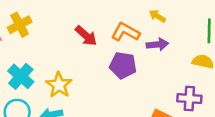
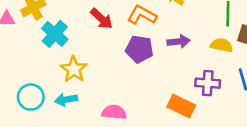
purple arrow: (157, 44) -> (179, 41), moved
cyan cross: (21, 76) -> (55, 34), moved

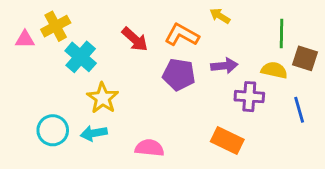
purple cross: (208, 83) -> (249, 97), moved

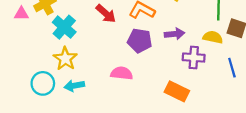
yellow star: (103, 98) -> (65, 59), moved
pink semicircle: (150, 148) -> (122, 73), moved

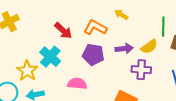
cyan cross: (64, 27) -> (50, 57), moved
yellow semicircle: (213, 37) -> (149, 47), moved, turned 132

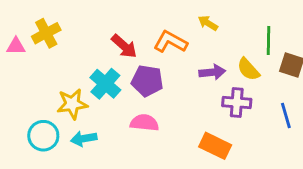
yellow semicircle: (149, 47) -> (248, 69), turned 84
purple pentagon: (93, 55) -> (147, 81), moved
yellow star: (27, 71) -> (72, 104), turned 30

